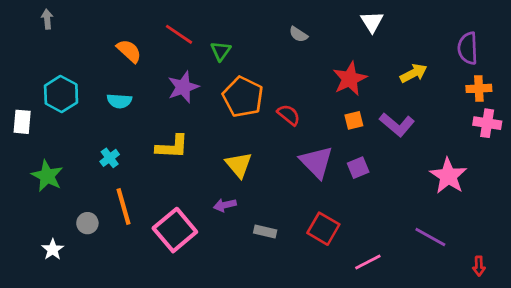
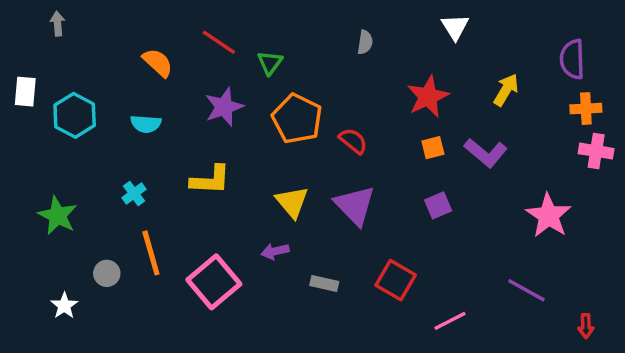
gray semicircle: (298, 34) -> (365, 42), turned -114
yellow arrow: (414, 73) -> (506, 90), turned -32
white rectangle: (22, 122) -> (25, 92), moved
purple triangle: (316, 162) -> (355, 205), moved

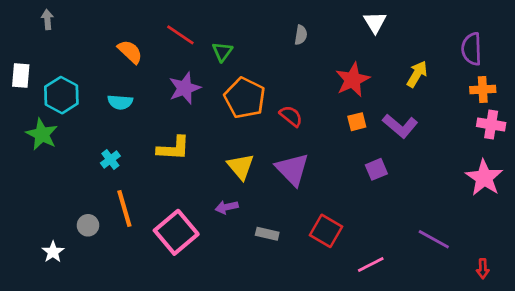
purple square: (438, 205) -> (376, 169), moved
green star: (58, 216) -> (42, 134), moved
pink star: (549, 216) -> (484, 178), moved

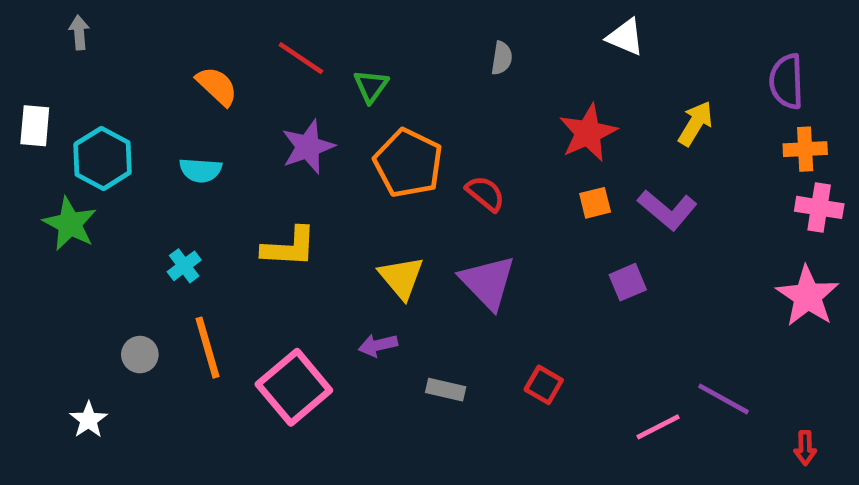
white triangle: (375, 22) -> (625, 37), turned -35
gray circle: (88, 225) -> (140, 355), moved
red square: (326, 231) -> (544, 385), size x0.7
pink line: (371, 264) -> (658, 427), moved

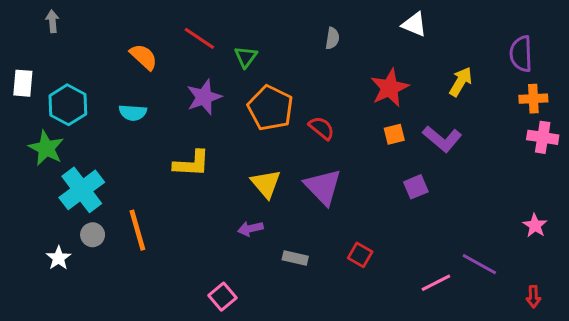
cyan cross: (184, 266) -> (82, 190), moved, size x2.0
pink star: (807, 296) -> (535, 225), moved, size x0.6
pink square: (294, 387) -> (223, 297), moved, size x0.6
white star: (88, 420) -> (59, 258), moved

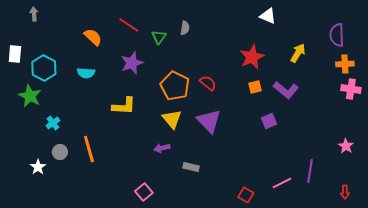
gray semicircle: (332, 38) -> (185, 28), moved
orange pentagon: (270, 108) -> (175, 86), moved
cyan cross: (82, 190) -> (53, 123), size x0.5
red square: (360, 255) -> (246, 195), moved
purple line: (479, 264) -> (310, 171), turned 70

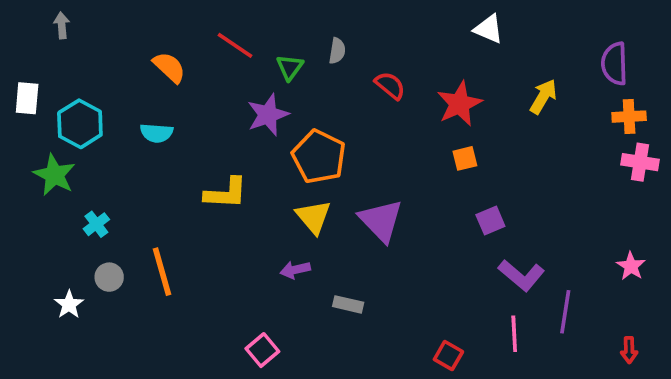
purple star: (132, 63) -> (268, 115), moved
red semicircle: (208, 83) -> (390, 86), moved
purple L-shape: (286, 90) -> (521, 275), moved
pink line: (282, 183) -> (514, 334), turned -66

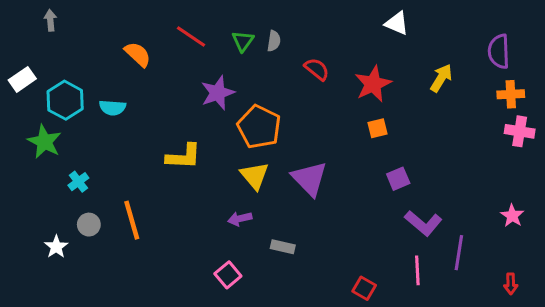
green triangle: (290, 67) -> (243, 41), moved
white rectangle: (27, 98) -> (22, 79), turned 50
cyan semicircle: (157, 133) -> (113, 108), moved
pink square: (262, 350) -> (228, 275), moved

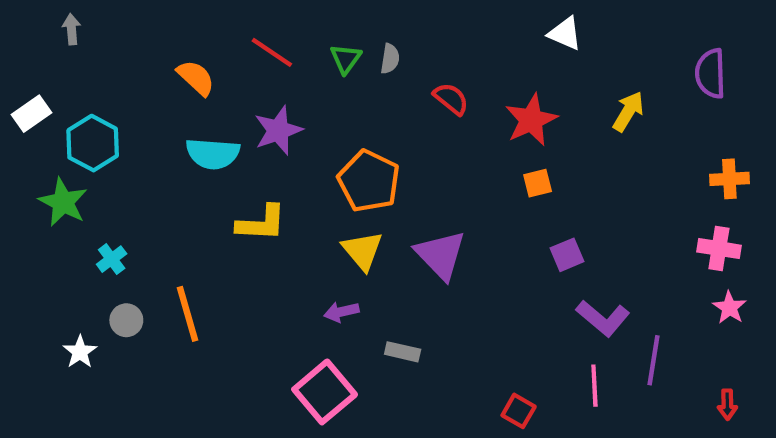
purple star: (218, 93) -> (278, 130), moved
orange cross: (511, 94) -> (729, 179), moved
cyan semicircle: (113, 108) -> (213, 154), moved, size x1.4
pink cross: (520, 131) -> (719, 249), moved
pink square: (228, 275) -> (325, 392), size x1.6

